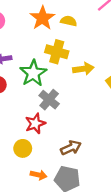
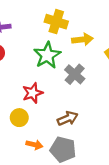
green star: (33, 73) -> (47, 55), moved
gray cross: (49, 100) -> (75, 74), moved

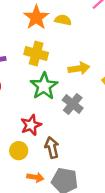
yellow cross: (56, 22) -> (36, 53), moved
brown arrow: (68, 118) -> (52, 148), moved, turned -78

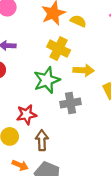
yellow cross: (36, 53) -> (59, 49), moved
gray cross: (73, 104) -> (70, 103), turned 30

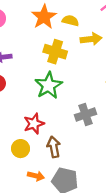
yellow arrow: (84, 70) -> (91, 39), moved
gray cross: (70, 103) -> (85, 115), moved

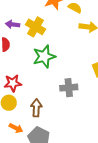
yellow cross: (55, 52) -> (36, 27), moved
red star: (34, 124) -> (13, 83), moved

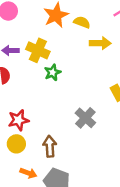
green star: (44, 57) -> (53, 72), moved, size x0.6
gray cross: (69, 88) -> (85, 118), turned -36

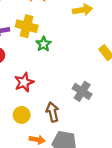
gray cross: (85, 118) -> (82, 91), moved
red star: (18, 120) -> (24, 82), moved

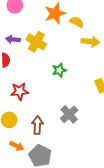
green star: (44, 44) -> (59, 70), moved

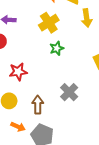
yellow cross: (36, 42) -> (49, 23), moved, turned 30
yellow arrow: (90, 42) -> (87, 18), turned 78

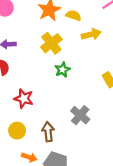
yellow arrow: (87, 18) -> (91, 34), turned -90
red star: (18, 72) -> (24, 99), turned 30

